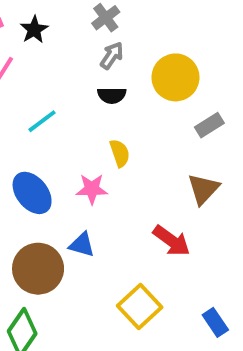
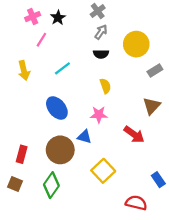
pink star: (92, 189) -> (99, 115), moved
yellow square: (140, 306) -> (103, 171), moved

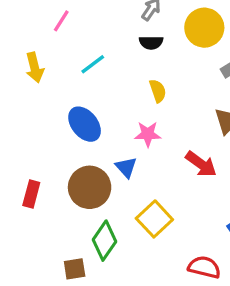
blue triangle: (84, 137) -> (126, 167), turned 32
brown square: (15, 184) -> (75, 269), moved, turned -32
green diamond: (51, 185) -> (105, 241), moved

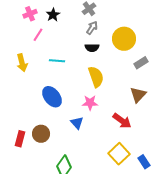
cyan line: (93, 64) -> (57, 61), turned 42
yellow semicircle: (158, 91) -> (96, 77), size x1.5
brown circle: (90, 187) -> (41, 134), moved, size x0.7
yellow square: (154, 219) -> (119, 154), moved

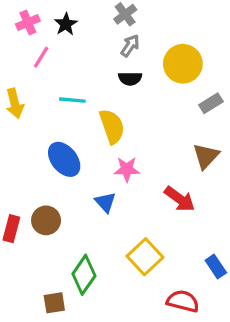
yellow semicircle: (96, 77) -> (112, 126), moved
yellow square: (119, 154) -> (145, 257), moved

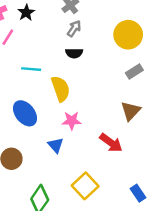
yellow circle: (183, 64) -> (128, 35), moved

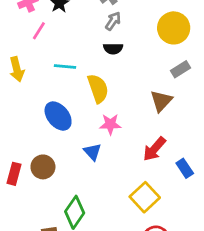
brown triangle: (131, 111) -> (161, 101), moved
red arrow: (111, 143) -> (154, 149), turned 95
yellow square: (85, 186) -> (145, 197), moved
blue rectangle: (138, 193) -> (185, 168), moved

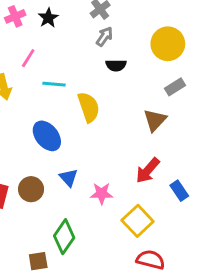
pink line: (39, 31) -> (28, 58), moved
black semicircle: (113, 49) -> (116, 65), moved
pink star: (110, 124) -> (102, 194), moved
blue triangle: (92, 152) -> (68, 178), moved

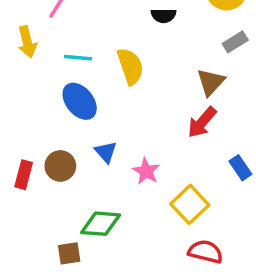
cyan line: (54, 84) -> (78, 58), moved
red arrow: (148, 170) -> (202, 122), moved
pink star: (102, 194) -> (146, 171), turned 30
green diamond: (64, 237) -> (101, 224), turned 60

